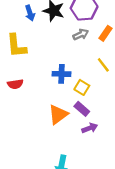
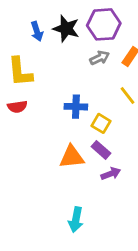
red semicircle: (15, 84) -> (17, 107), moved
orange triangle: (58, 114) -> (72, 157), turned 30

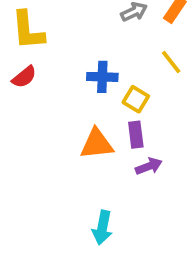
red semicircle: (17, 107) -> (24, 77), turned -30
purple rectangle: (101, 150) -> (136, 135), turned 42

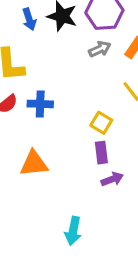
blue cross: (102, 77) -> (40, 104), moved
orange triangle: (97, 144) -> (34, 163), moved

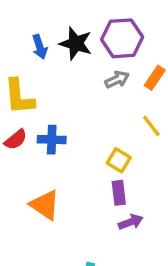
orange triangle: (34, 163) -> (45, 205), turned 40

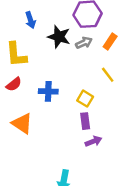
black star: (76, 43) -> (59, 37), moved
blue cross: (52, 140) -> (48, 91), moved
orange triangle: (45, 205) -> (22, 123), moved

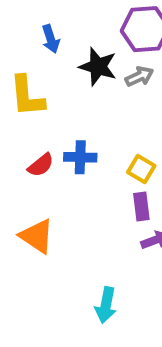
red semicircle: (14, 84) -> (41, 165), moved
orange triangle: (22, 123) -> (37, 236), moved

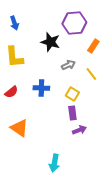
blue arrow: (51, 39) -> (14, 23), moved
gray arrow: (139, 76) -> (68, 65), moved
red semicircle: (41, 165) -> (11, 92), moved

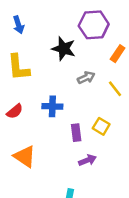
yellow square: (72, 94) -> (101, 126), moved
purple rectangle: (72, 113) -> (76, 133), moved
purple arrow: (79, 130) -> (87, 160), moved

